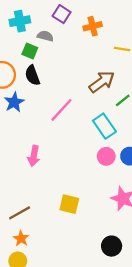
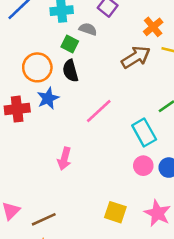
orange cross: (93, 26) -> (153, 27), moved, turned -30
brown arrow: (102, 82) -> (136, 57), moved
yellow square: (69, 204) -> (115, 212), moved

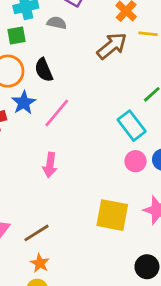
green square: (70, 44) -> (16, 35), moved, turned -30
pink line: (99, 111) -> (57, 113), moved
yellow square: (115, 212) -> (112, 215), size x1.4

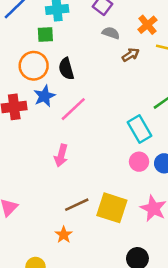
gray semicircle: (57, 23) -> (111, 33), moved
brown arrow: (112, 46) -> (131, 55), size x0.6
brown line: (37, 233) -> (77, 205), moved
orange star: (40, 263) -> (64, 235), moved

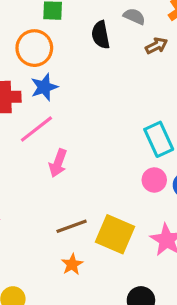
black semicircle: (66, 69) -> (101, 35), moved
pink line: (73, 109) -> (36, 129), moved
orange star: (64, 235) -> (72, 264), moved

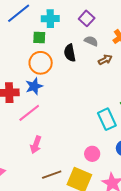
orange circle: (34, 48) -> (41, 63), moved
pink arrow: (58, 163) -> (36, 145), moved
pink circle: (154, 180) -> (92, 154), moved

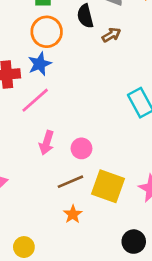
brown arrow: (105, 60) -> (111, 35), moved
pink circle: (92, 154) -> (81, 148), moved

